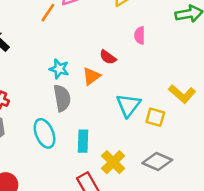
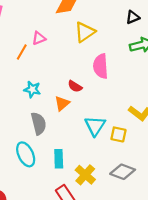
pink semicircle: (140, 35) -> (101, 66), size x1.6
cyan star: (59, 69) -> (32, 89), moved

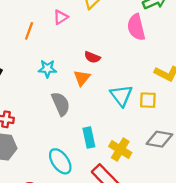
pink triangle: (39, 38) -> (61, 17), moved
pink semicircle: (101, 66) -> (136, 27), moved
cyan ellipse: (26, 154) -> (60, 161), moved

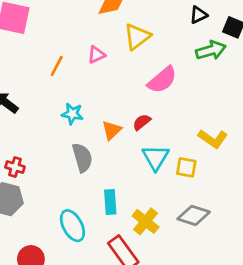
pink semicircle: (136, 27) -> (162, 80), moved, turned -124
red semicircle: (92, 57) -> (142, 122), moved, turned 112

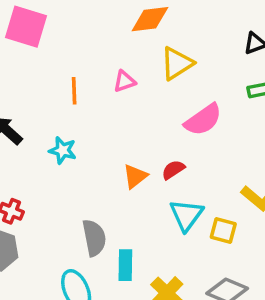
orange line: (57, 66) -> (74, 91), turned -35
cyan star: (72, 114) -> (63, 150), moved
gray semicircle: (82, 158) -> (94, 238), moved

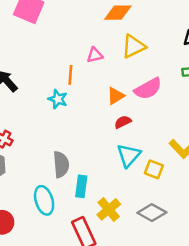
orange line: (74, 91) -> (70, 75), moved
cyan star: (63, 150) -> (58, 99), moved
orange triangle: (135, 176) -> (116, 96), moved

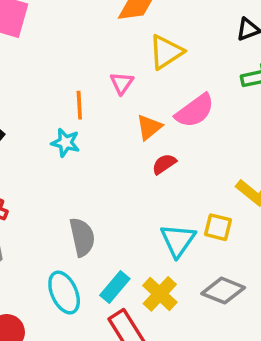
pink triangle: (95, 55) -> (122, 83), moved, turned -35
cyan triangle: (129, 155) -> (178, 240), moved
cyan rectangle: (81, 186) -> (115, 287), moved, turned 40

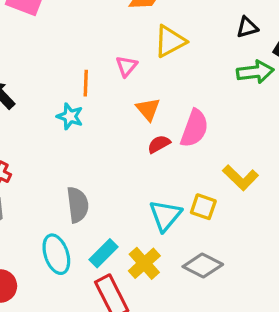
pink semicircle: (195, 111) -> (194, 128), moved, turned -39
orange triangle: (149, 127) -> (148, 109), turned -36

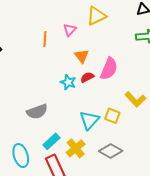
cyan star: (70, 116) -> (68, 82), moved
gray semicircle: (78, 205) -> (37, 112), turned 75
cyan ellipse: (56, 254) -> (21, 156), moved

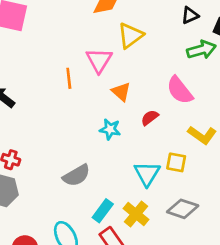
pink triangle: (70, 30) -> (99, 60), size x1.5
pink semicircle: (109, 69) -> (180, 90), moved, turned 130
red semicircle: (87, 77) -> (150, 118), moved

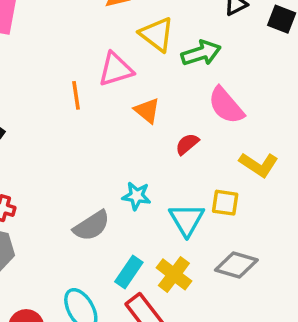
yellow triangle: (130, 35) -> (157, 34), turned -44
green arrow: (201, 50) -> (201, 53), moved
pink triangle: (99, 60) -> (116, 69), turned 44
cyan star: (110, 129) -> (136, 196), moved

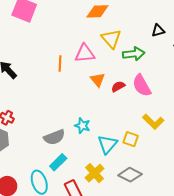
red semicircle: (187, 144) -> (118, 86), moved
cyan rectangle: (129, 272) -> (58, 162), moved

